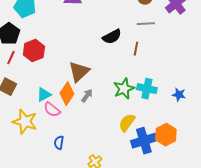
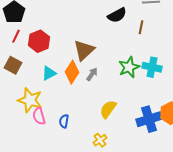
red hexagon: (34, 51) -> (39, 41), moved
pink semicircle: (52, 110) -> (39, 116), moved, turned 36
yellow semicircle: (127, 123) -> (108, 109), moved

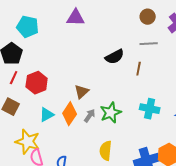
brown triangle: (84, 50) -> (82, 92), size x0.7
green star: (129, 67) -> (111, 113), moved
yellow semicircle: (108, 109) -> (106, 151), turned -30

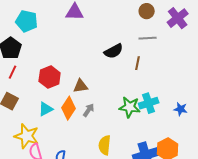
red hexagon: (37, 83) -> (50, 77), moved
brown triangle: (82, 92) -> (81, 86), turned 35
cyan cross: (150, 109) -> (149, 103), turned -30
green star: (111, 113) -> (130, 107), moved, turned 30

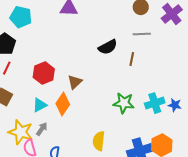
brown triangle: (81, 86) -> (75, 82), turned -35
cyan cross: (149, 103) -> (155, 103), moved
gray arrow: (89, 110) -> (42, 129), moved

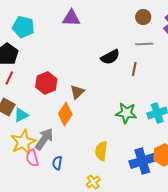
cyan triangle: (40, 105) -> (21, 115), moved
gray arrow: (42, 129) -> (44, 139), size x1.6
yellow star: (21, 132) -> (23, 142), turned 30

